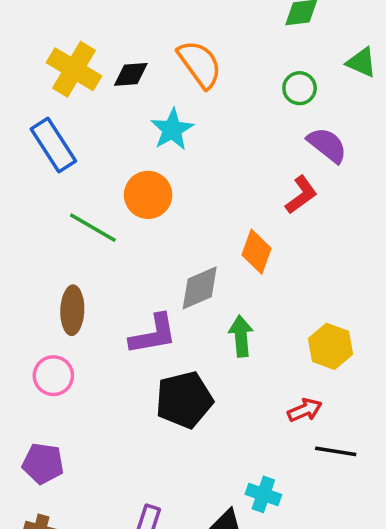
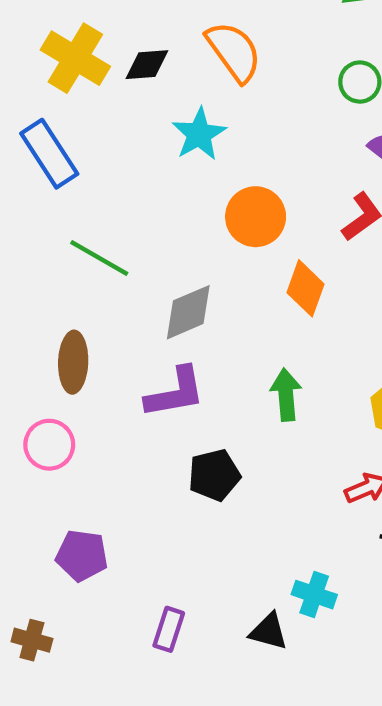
orange circle: (148, 195) -> (256, 217), moved
gray diamond: (200, 288) -> (188, 312), moved
black pentagon: (184, 400) -> (214, 475), size x0.7
purple pentagon: (43, 463) -> (82, 555), moved

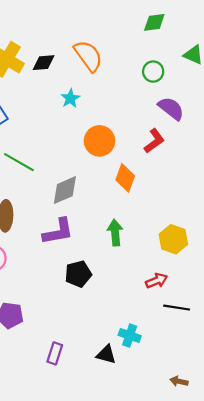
cyan star: (199, 134) -> (70, 98), size x0.7

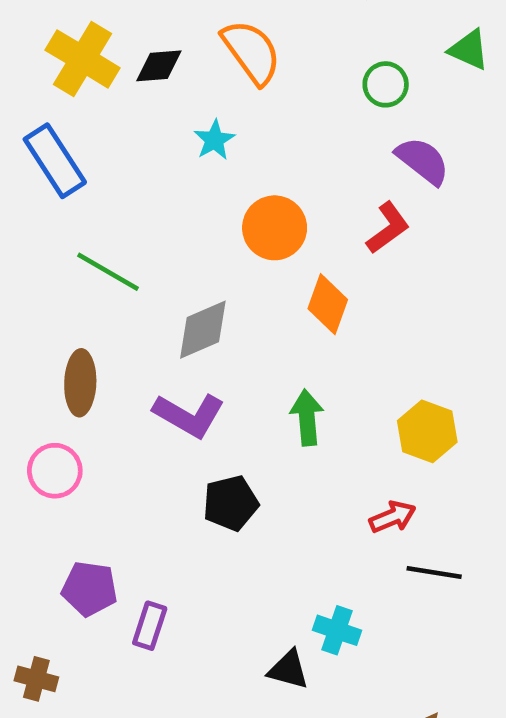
purple L-shape: (58, 231) -> (189, 415), turned 40
purple rectangle: (55, 353) -> (150, 626), moved

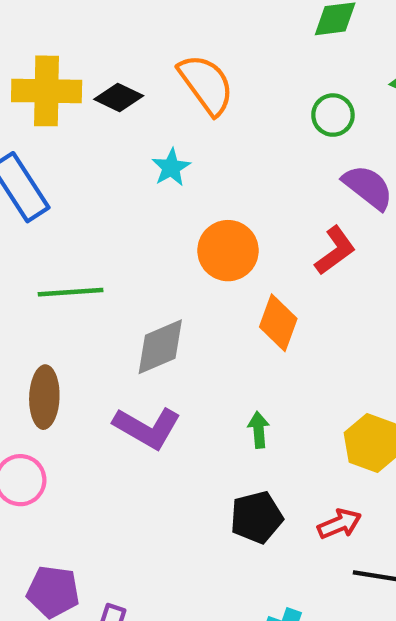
yellow cross: (83, 59) -> (47, 91), turned -30
black diamond: (159, 66) -> (119, 98), turned 30
green line: (108, 272) -> (71, 292), turned -34
green arrow: (307, 417) -> (259, 430), size x0.7
black pentagon: (231, 503) -> (256, 517), moved

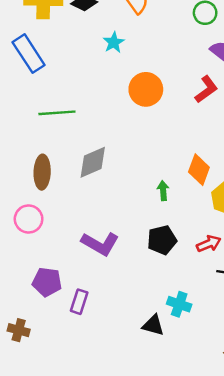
orange diamond: (278, 323) -> (199, 170), moved
gray diamond: (160, 347) -> (93, 162), moved
purple L-shape: (147, 428) -> (100, 244), moved

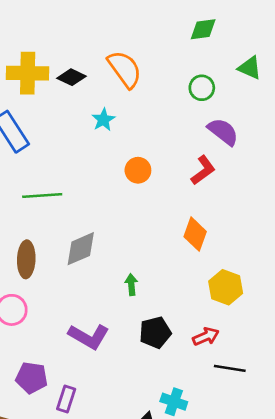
orange circle: (146, 89) -> (138, 170), size x0.7
orange diamond: (199, 170) -> (195, 234), moved
green arrow: (163, 191) -> (131, 285), moved

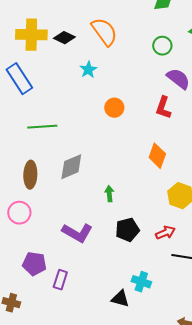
red L-shape: (203, 170) -> (163, 108), turned 145

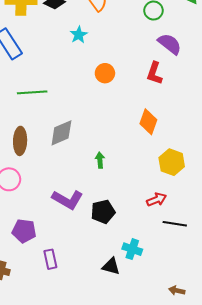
black pentagon: (127, 230) -> (103, 212), moved
purple rectangle: (60, 280) -> (50, 259), moved, turned -30

